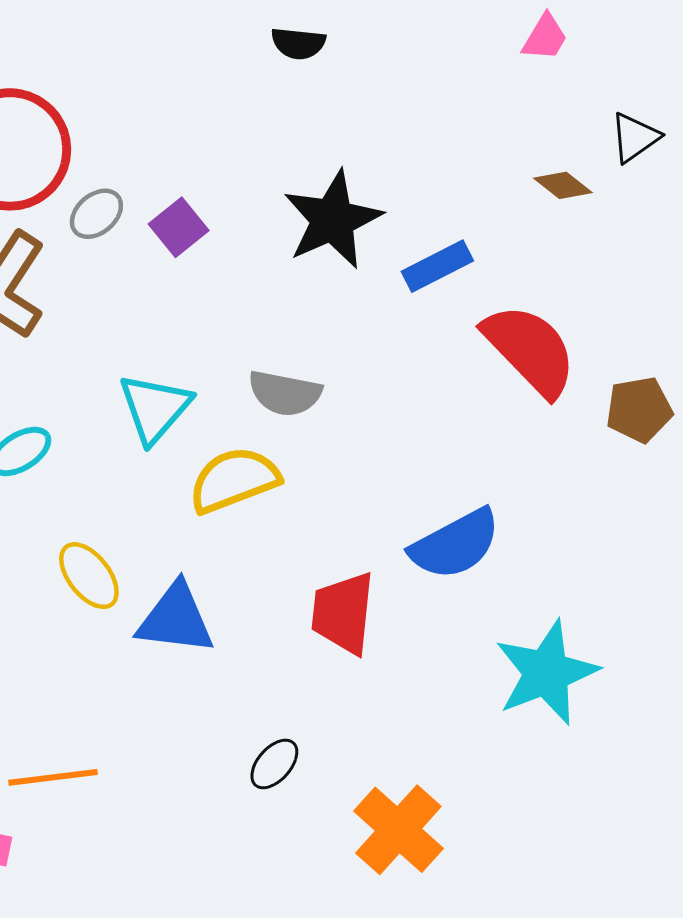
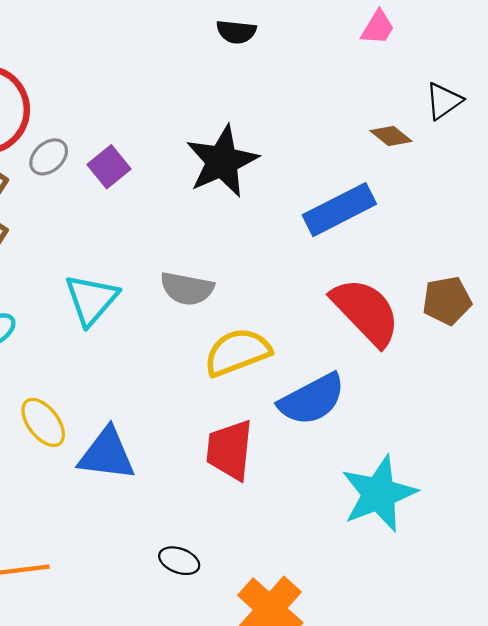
black semicircle: (298, 43) -> (236, 32), moved
blue rectangle: (437, 266) -> (339, 210), moved, size x1.4
red semicircle: (530, 350) -> (366, 312), moved
yellow semicircle: (234, 480) -> (237, 352), moved
black ellipse: (274, 764) -> (179, 561), turned 69

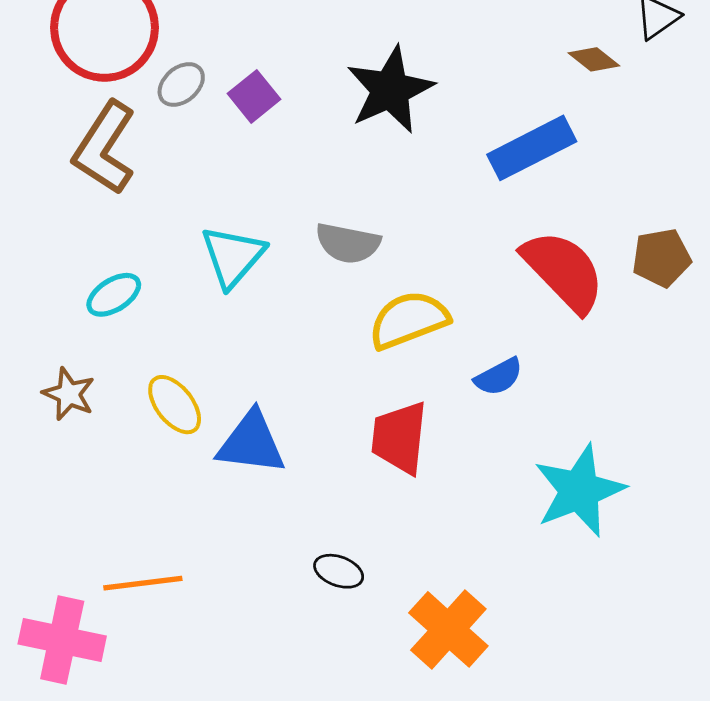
blue semicircle: (312, 399) -> (499, 377), size x0.6

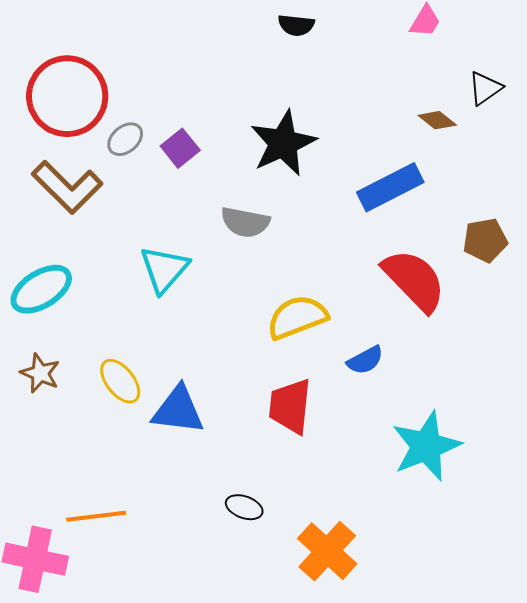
brown L-shape: (104, 148) -> (67, 187), turned -78
gray semicircle: (348, 243) -> (245, 222), moved
brown pentagon: (661, 258) -> (485, 240), moved
cyan ellipse: (114, 295) -> (41, 289), moved, size x1.5

